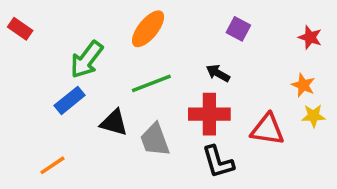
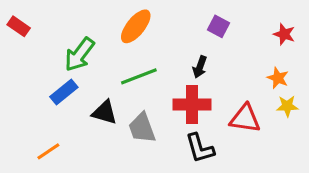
black arrow: (218, 73) -> (200, 67), turned -100

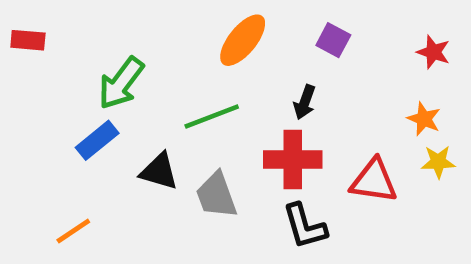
red rectangle: (19, 26) -> (28, 40), turned -30
orange ellipse: (136, 26) -> (243, 40), moved

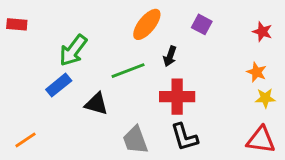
black arrow: (305, 102) -> (170, 56), moved
red triangle: (374, 181) -> (261, 140), moved
gray trapezoid: (216, 195) -> (135, 140), moved
orange line: (73, 231) -> (26, 140), moved

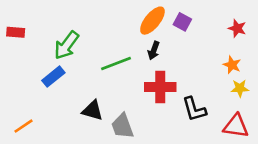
red rectangle: (17, 24) -> (16, 32), moved
orange ellipse: (147, 24) -> (152, 21), moved
black triangle: (96, 104) -> (93, 110), moved
black L-shape: (184, 137) -> (194, 109), moved

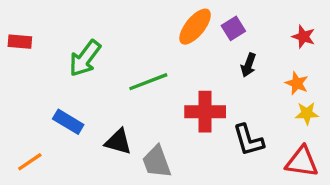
purple square: (182, 22) -> (233, 28), turned 30
black arrow: (154, 50) -> (248, 65), moved
blue rectangle: (53, 77) -> (68, 122), moved, turned 70

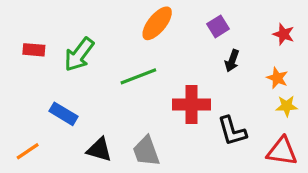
orange ellipse: (195, 27) -> (157, 23), moved
red rectangle: (20, 42) -> (34, 50), moved
black triangle: (118, 142) -> (99, 150), moved

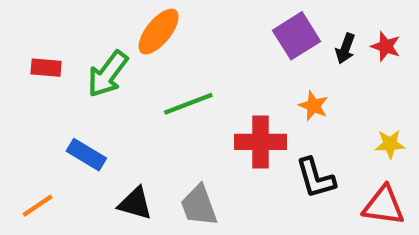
orange ellipse: (157, 23) -> (159, 32), moved
purple square: (218, 26) -> (297, 36), size x1.5
black arrow: (232, 61) -> (345, 49), moved
orange star: (277, 78) -> (313, 106), moved

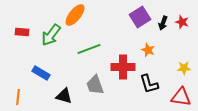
orange line: (38, 206) -> (18, 97), turned -49
gray trapezoid: (199, 206) -> (95, 85), moved

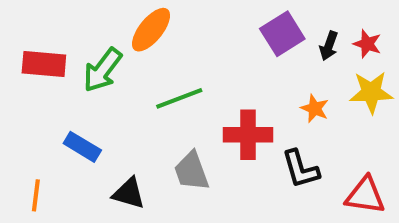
red rectangle: (22, 32) -> (44, 64), size x1.5
orange star: (148, 50) -> (315, 108), moved
yellow star: (184, 68) -> (371, 92), moved, size x1.5

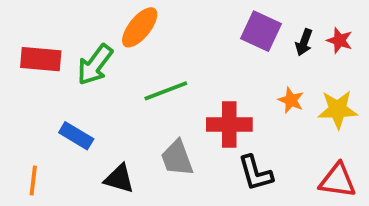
purple square: (282, 34) -> (261, 31), turned -33
yellow star: (371, 92) -> (338, 110), moved
black L-shape: (301, 169) -> (255, 173), moved

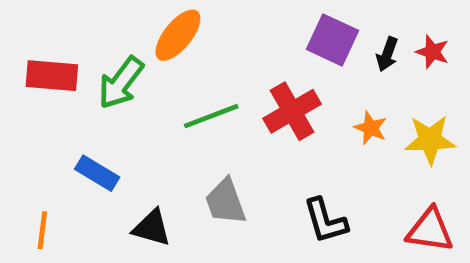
red cross: (229, 124) -> (292, 111), moved, turned -30

